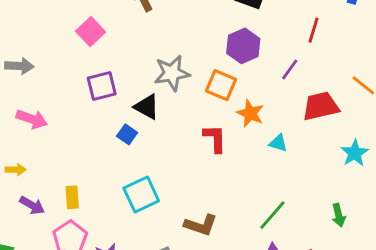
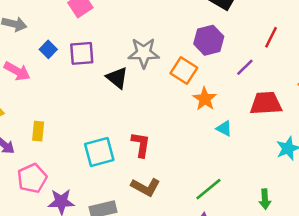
blue square: (127, 134) -> (48, 49), moved
red L-shape: (215, 138) -> (141, 145), moved
yellow rectangle: (72, 197) -> (38, 131), moved

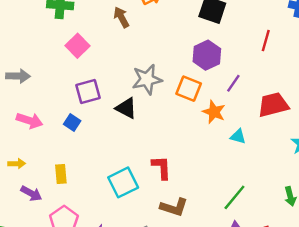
blue square: (48, 49) -> (72, 123), moved
purple line: (245, 67) -> (233, 83), moved

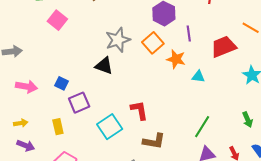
purple line: (233, 83) -> (189, 34), turned -35
orange square: (189, 89) -> (153, 43), turned 35
purple square: (88, 91) -> (79, 103), moved
purple arrow: (31, 193) -> (26, 146), moved

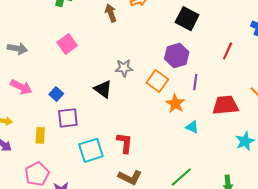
pink square: (57, 20) -> (67, 44), moved
gray star: (118, 40) -> (124, 68), size x0.7
orange square: (153, 43) -> (157, 81), turned -30

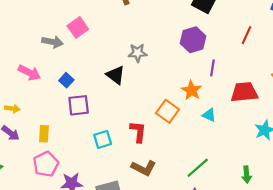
gray arrow: (17, 49) -> (52, 42), moved
orange square: (157, 81) -> (167, 111), moved
yellow rectangle: (40, 135) -> (44, 134), moved
cyan square: (91, 150) -> (103, 139), size x0.7

